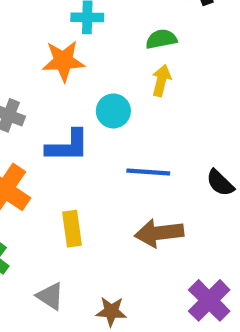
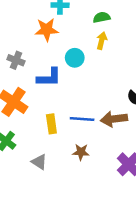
blue line: (148, 172) -> (82, 119), moved
brown arrow: (159, 233) -> (114, 119), moved
brown star: (111, 311) -> (81, 152), moved

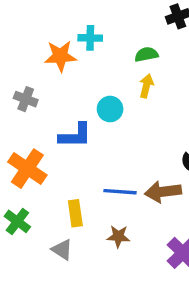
orange star: (47, 30) -> (60, 56), moved
gray cross: (16, 60) -> (26, 99), moved
yellow rectangle: (51, 124) -> (75, 213), moved

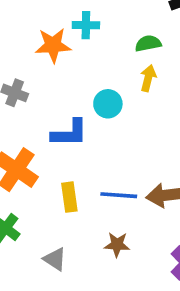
yellow rectangle: (75, 213) -> (69, 197), moved

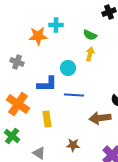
green semicircle: (148, 43) -> (90, 35), turned -144
blue line: (119, 195) -> (74, 95), moved

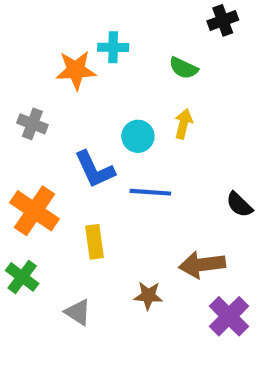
yellow arrow: (90, 54) -> (183, 124), moved
blue L-shape: (47, 84) -> (94, 169), turned 65
brown arrow: (100, 118) -> (202, 265), moved

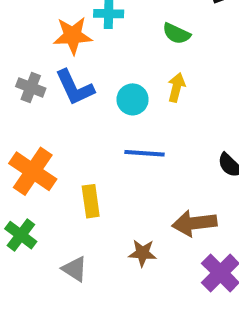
blue L-shape: (94, 169) -> (75, 87), moved

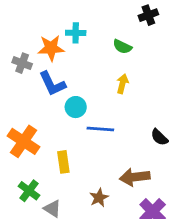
gray cross: (31, 87) -> (22, 63), moved
cyan circle: (133, 99) -> (76, 107), moved
green cross: (21, 235) -> (29, 191), moved
brown star: (143, 253) -> (99, 198), turned -30

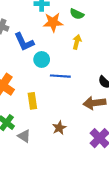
orange star: (51, 48) -> (53, 22), moved
brown arrow: (135, 177) -> (94, 103), moved

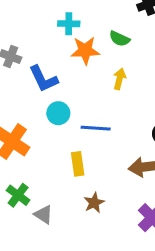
cyan circle: (42, 59) -> (58, 113), moved
yellow rectangle: (32, 101) -> (78, 164), moved

